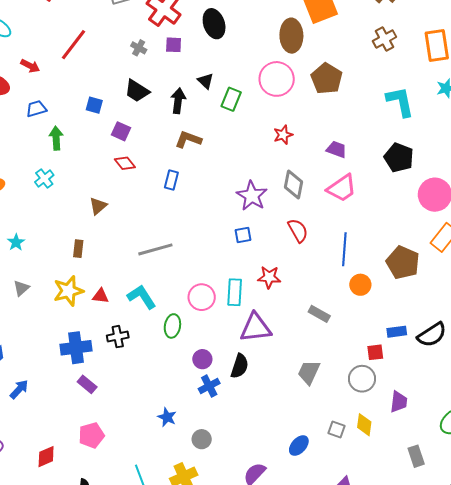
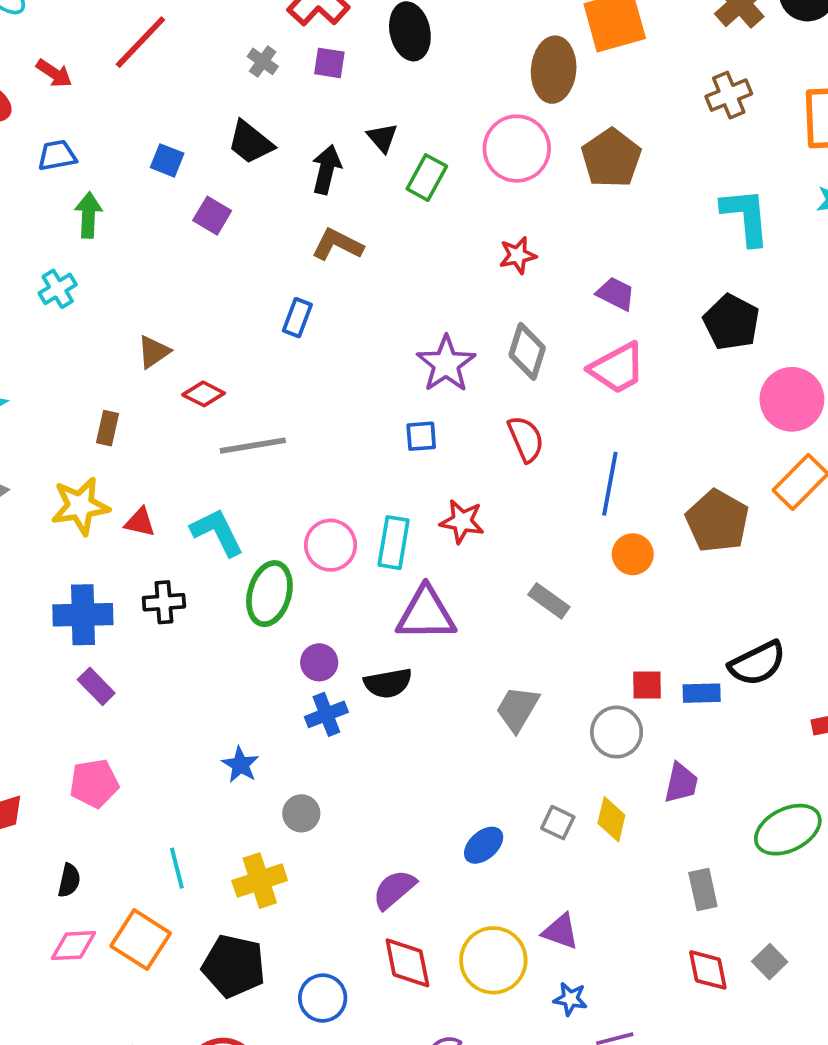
red diamond: (125, 163) -> (204, 394), moved, turned -30
green ellipse: (172, 326) -> (269, 594), size x1.4
blue rectangle: (397, 332) -> (702, 693), moved
black semicircle: (240, 366) -> (388, 683), turned 55

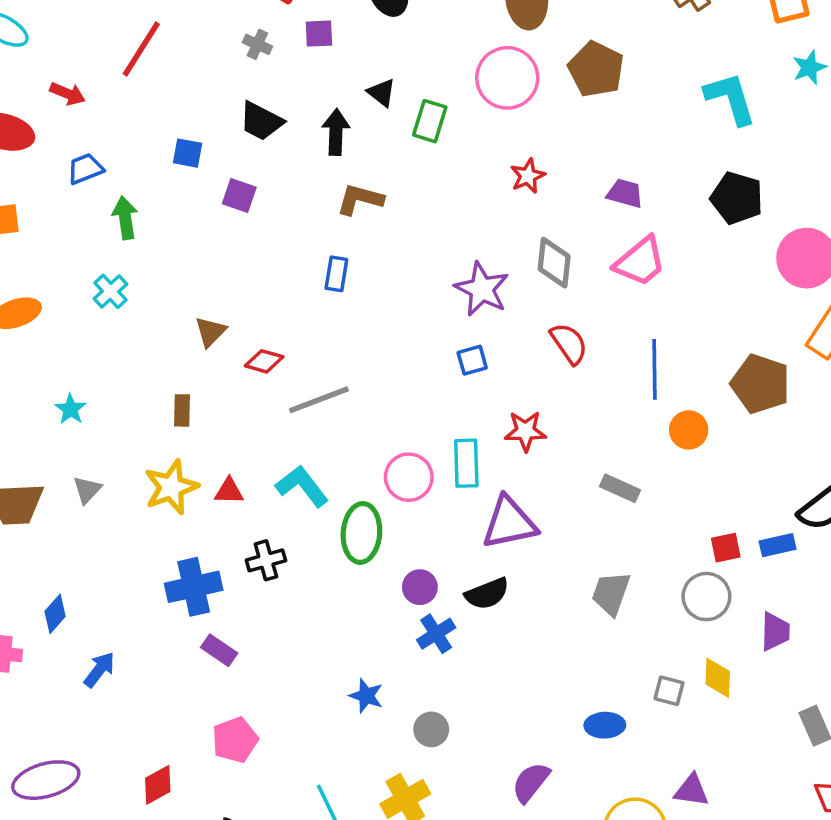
blue ellipse: (484, 845) -> (605, 725), turned 51

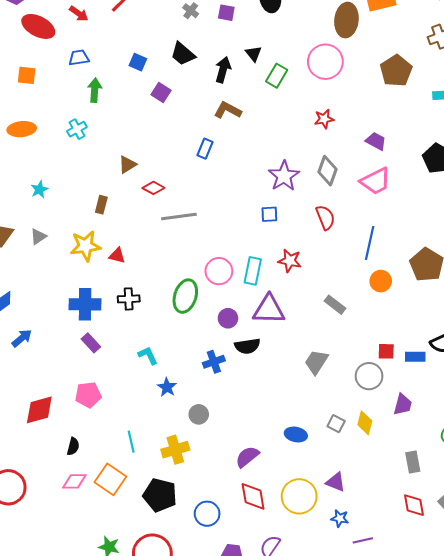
brown pentagon: (596, 69) -> (396, 71), moved
cyan L-shape: (302, 486) -> (148, 355), moved, size x0.7
purple circle: (420, 587) -> (228, 318), moved
red diamond: (158, 785) -> (39, 410), size x1.4

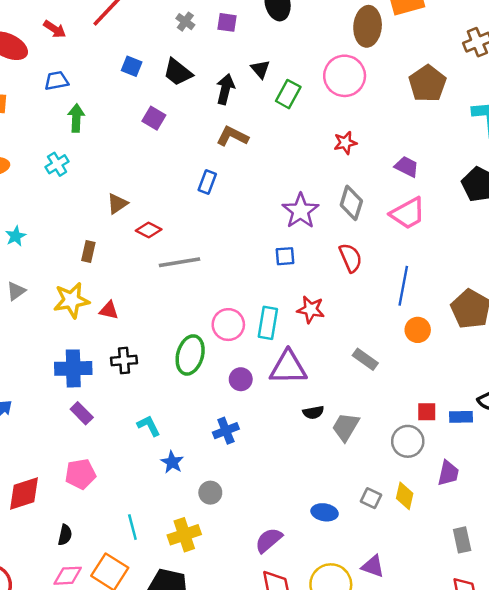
blue square: (138, 62) -> (132, 66), moved
black semicircle: (247, 346) -> (313, 412), moved, size x0.7

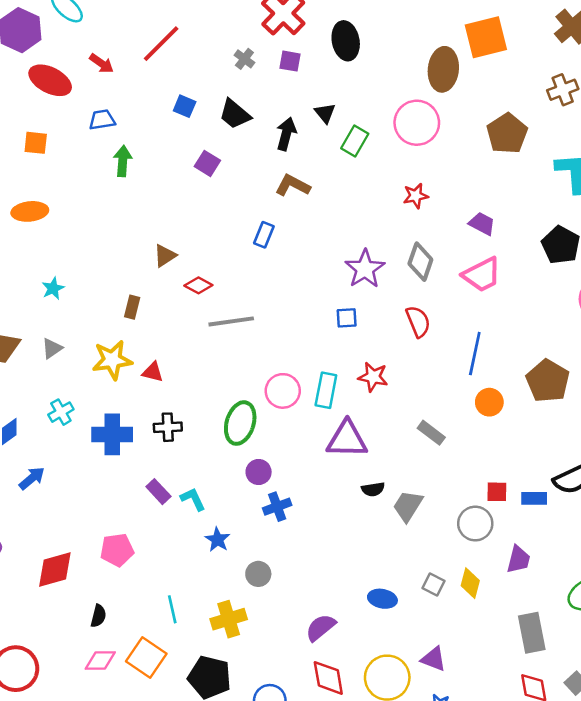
cyan cross: (57, 164) -> (61, 412), moved
purple circle: (241, 379) -> (259, 472), moved
purple rectangle: (82, 413) -> (158, 492), moved
gray rectangle: (462, 540) -> (532, 633), size x1.4

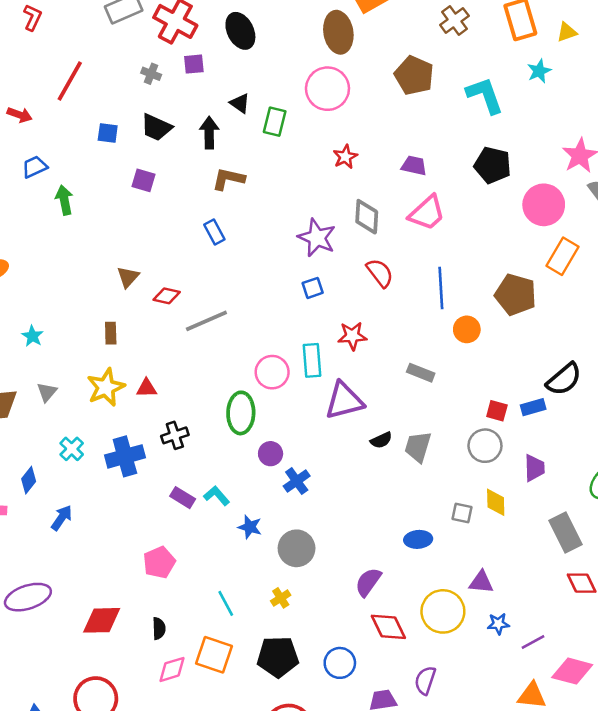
blue rectangle: (264, 235) -> (214, 232), turned -35
red square: (497, 492) -> (497, 411), turned 30
red diamond: (55, 570) -> (102, 620), moved, turned 30
gray circle: (258, 574) -> (297, 548), size x1.5
yellow cross: (229, 619) -> (281, 598), size x0.6

